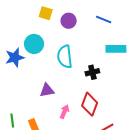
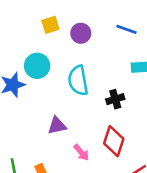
yellow square: (46, 13) -> (50, 25), turned -32
pink arrow: (64, 112) -> (81, 152), turned 120

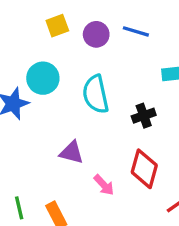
blue line: (127, 29) -> (136, 31), moved
purple triangle: (57, 126) -> (72, 152), turned 30

